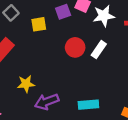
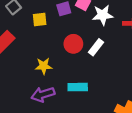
yellow star: (26, 84) -> (44, 66), moved
cyan rectangle: (88, 105) -> (78, 87), moved

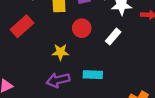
red circle: (73, 44) -> (82, 28), moved

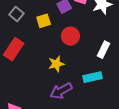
white rectangle: (113, 36) -> (103, 50), moved

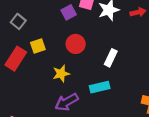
yellow square: (44, 21) -> (38, 46), moved

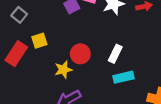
red circle: (76, 44) -> (80, 54), moved
cyan rectangle: (100, 87) -> (123, 77), moved

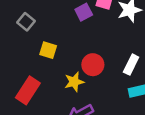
yellow square: (39, 41) -> (48, 50), turned 35
red rectangle: (16, 54) -> (28, 90), moved

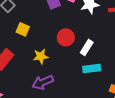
red circle: (93, 65) -> (66, 37), moved

